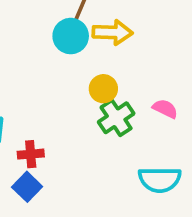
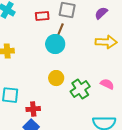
yellow arrow: (112, 32) -> (106, 42), moved
yellow circle: (103, 89) -> (56, 78), moved

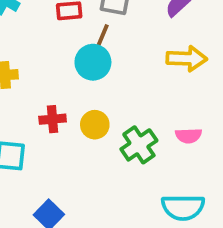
pink semicircle: (107, 84) -> (188, 136), turned 152
red cross: (33, 109) -> (53, 119), moved

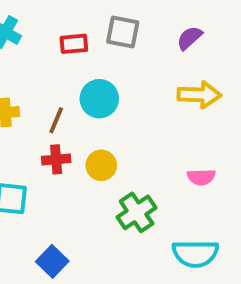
brown line: (102, 37) -> (56, 120), moved
green cross: (139, 145) -> (137, 212), moved

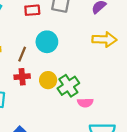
pink semicircle: (201, 177) -> (85, 103), moved
green cross: (137, 212) -> (68, 86), moved

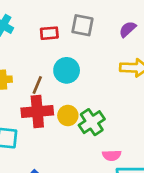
red cross: (22, 77) -> (37, 112), size x1.6
pink semicircle: (85, 103) -> (112, 155), moved

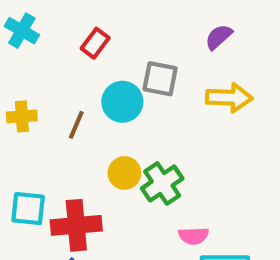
gray square: (82, 25) -> (160, 79), moved
red rectangle: (49, 33) -> (95, 43), turned -48
red cross: (37, 112) -> (76, 225), moved

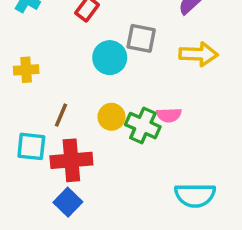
brown line: (76, 125) -> (61, 115), moved
green cross: (162, 183) -> (143, 126), turned -32
pink semicircle: (194, 236) -> (169, 115), moved

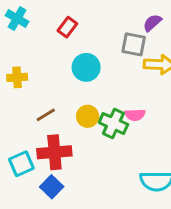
gray square: (141, 38) -> (134, 44), moved
brown line: (61, 115) -> (46, 115), turned 36
cyan square: (31, 146) -> (21, 164), moved, turned -30

